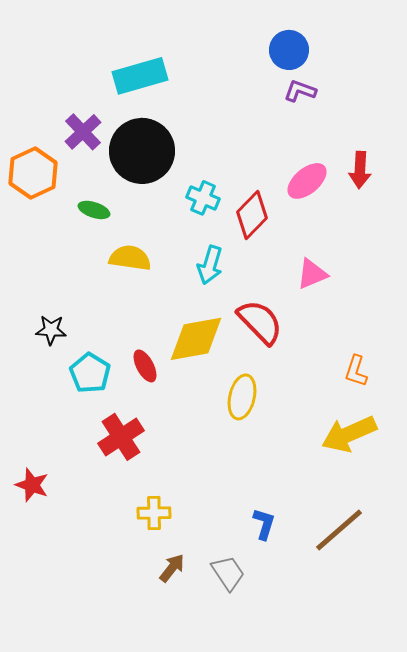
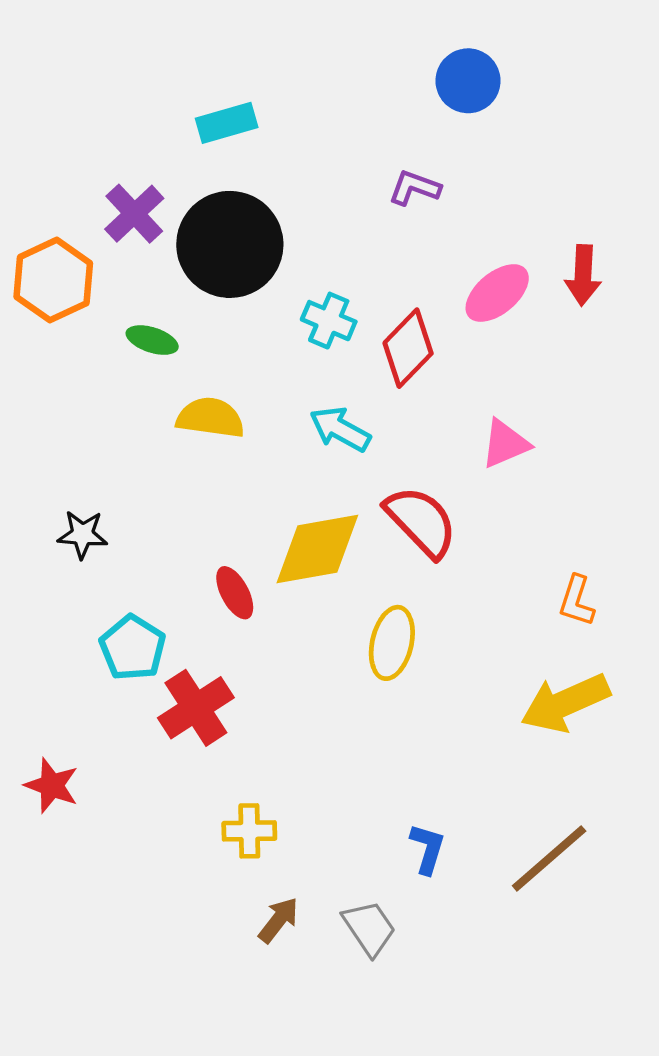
cyan rectangle: (140, 76) -> (227, 123), size x0.7
purple L-shape: (300, 91) -> (415, 188), moved
cyan arrow: (210, 265) -> (340, 429), turned 102
cyan pentagon: (90, 373) -> (133, 648), moved

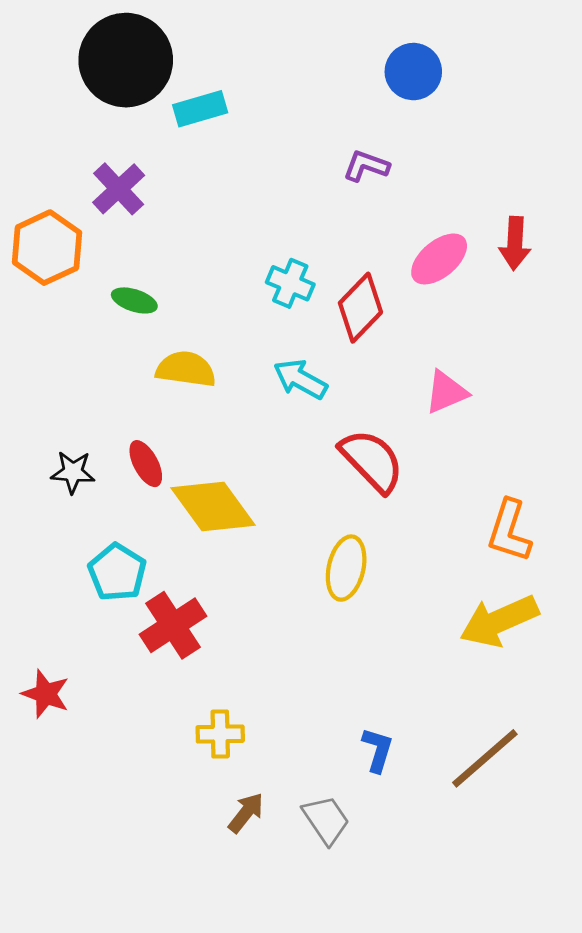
black circle: (230, 244) -> (126, 60), moved
yellow diamond: (317, 549) -> (213, 507), moved, turned 64
red ellipse: (235, 593) -> (146, 464), moved
orange L-shape: (577, 601) -> (509, 531), size x1.4

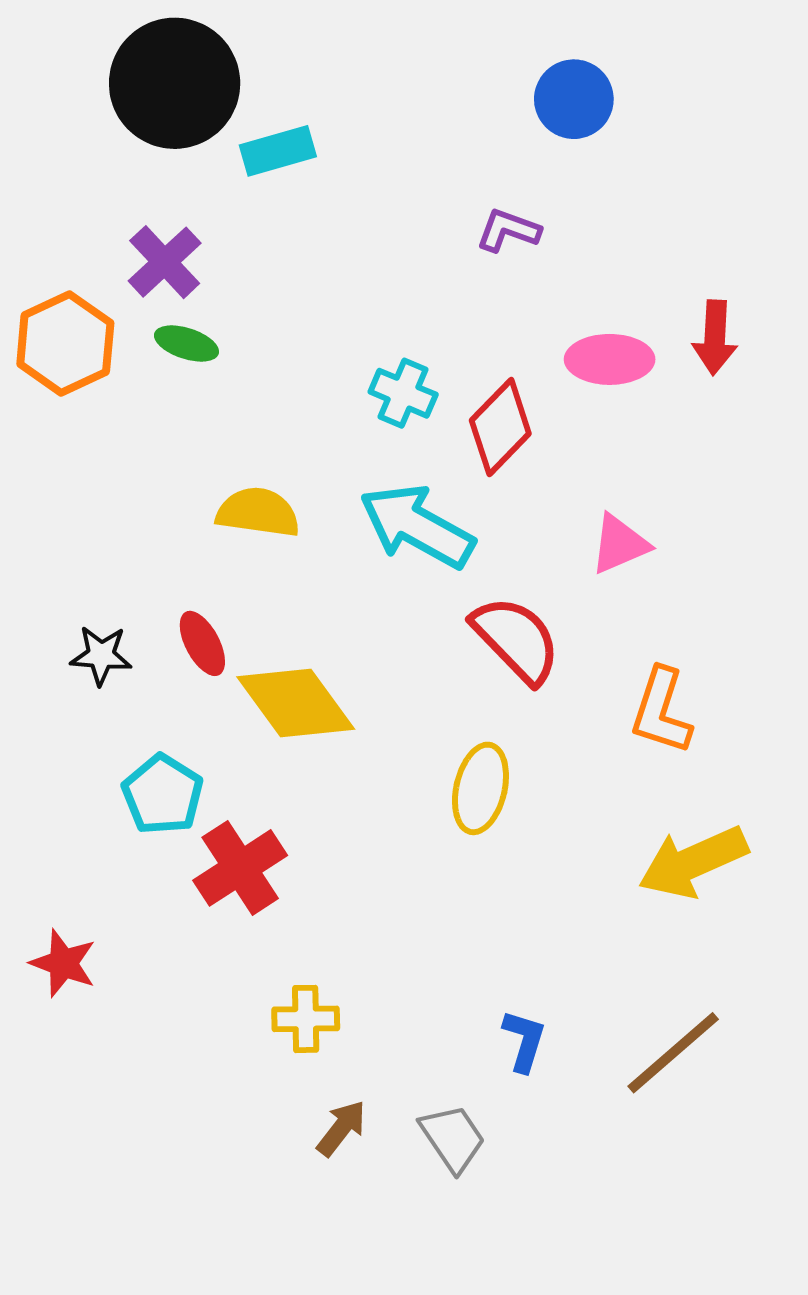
pink ellipse: (439, 259) -> (610, 359), turned 40
green ellipse: (134, 300) -> (186, 344), moved
cyan arrow: (300, 379) -> (417, 526), size x1.5
orange L-shape: (509, 531) -> (661, 711), moved

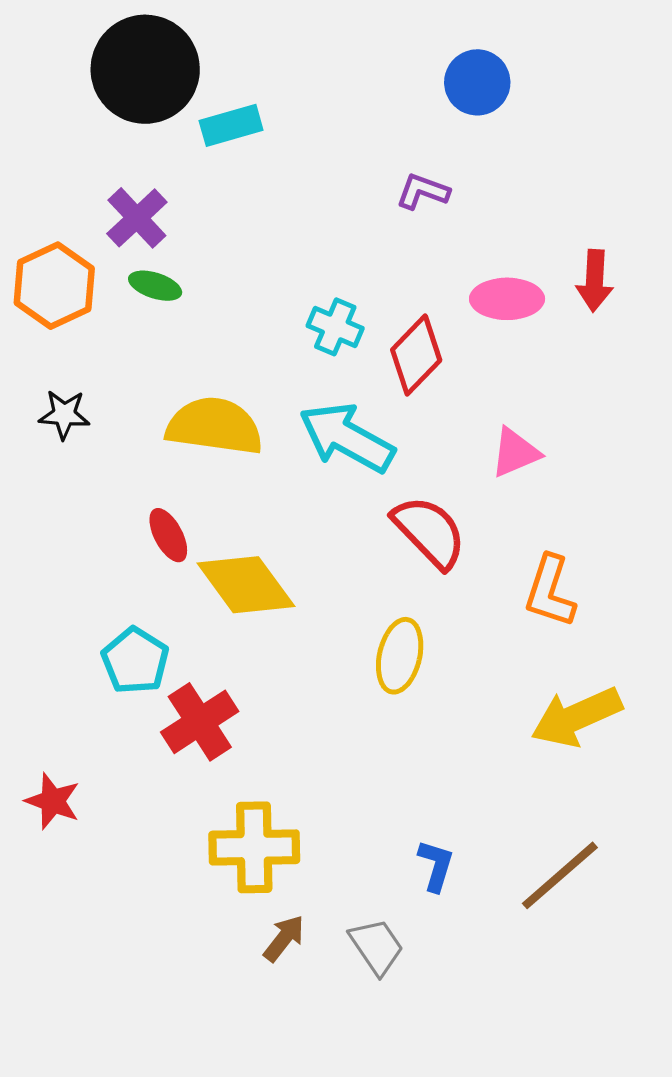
yellow semicircle: (258, 512) -> (215, 426), size x1.4
black star: (101, 655) -> (64, 415), moved
yellow cross: (306, 1019) -> (254, 847), size x1.6

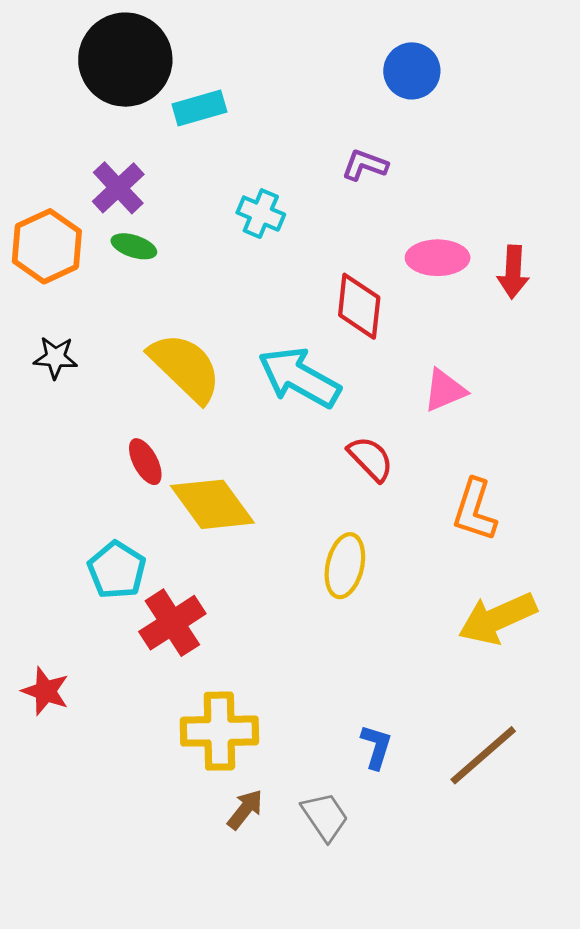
red arrow: (595, 281) -> (513, 272), moved
cyan cross: (335, 327) -> (261, 214), moved
red diamond: (416, 355) -> (359, 306), turned -38
yellow semicircle: (215, 426) -> (185, 367), turned 36
red semicircle: (429, 532) -> (371, 459), size x0.7

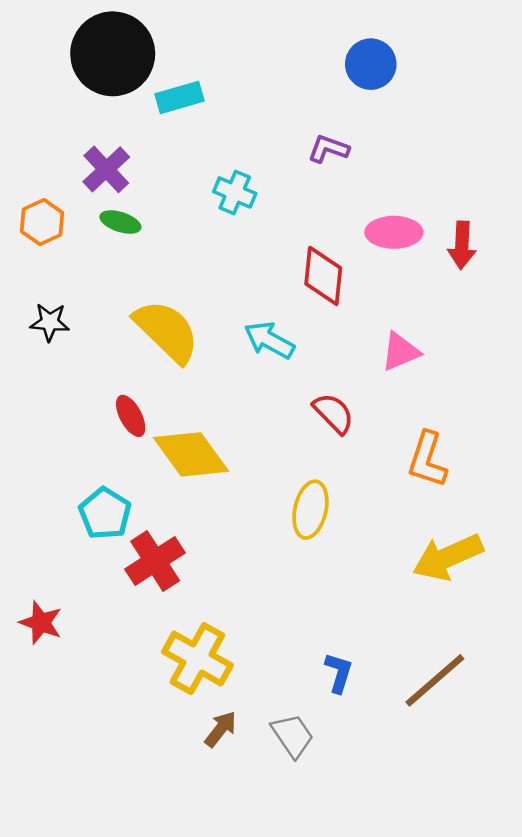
orange hexagon: (47, 246) -> (42, 222), size x0.7
cyan arrow: (299, 377) -> (269, 340), size x0.7
yellow cross: (219, 731) -> (197, 659), turned 30

